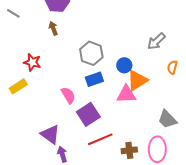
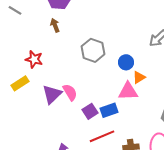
blue rectangle: (94, 79) -> (109, 110), moved
orange triangle: (137, 80) -> (139, 77), size x0.6
purple square: (88, 114) -> (90, 111), size x0.7
purple triangle: (50, 134) -> (52, 94), moved, turned 40

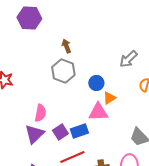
brown arrow: (55, 25) -> (66, 46), moved
pink semicircle: (70, 92) -> (40, 113), turned 42
purple triangle: (52, 94) -> (34, 134), moved

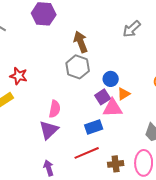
brown arrow: (66, 46) -> (81, 42), size x1.5
gray arrow: (128, 59) -> (132, 29), moved
purple square: (60, 132) -> (103, 97), moved

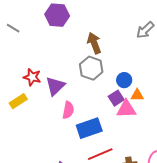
orange triangle: (124, 94) -> (137, 95), turned 32
blue rectangle: (94, 127) -> (89, 128), moved, size x1.4
purple triangle: (49, 130) -> (55, 86), moved

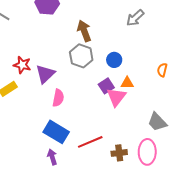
blue circle: (124, 80) -> (114, 60), moved
pink triangle: (126, 109) -> (116, 97), turned -50
blue rectangle: (89, 128) -> (56, 132), moved, turned 50

